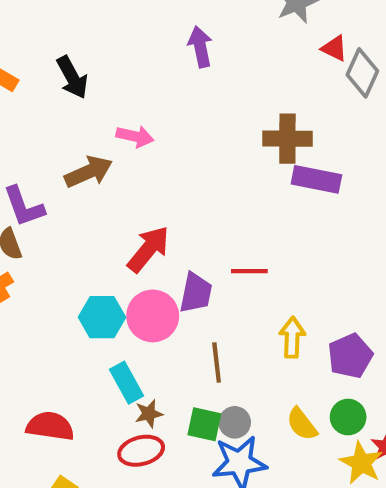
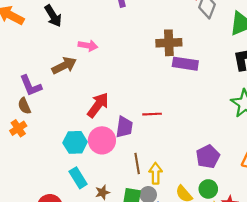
yellow arrow: (292, 337) -> (156, 173), moved
cyan rectangle: (127, 383) -> (78, 178), moved

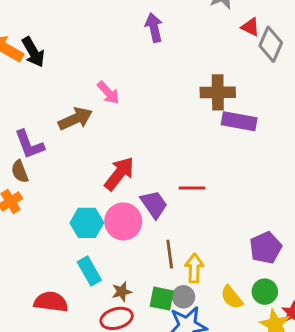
black arrow: (53, 16) -> (33, 52), moved
pink arrow: (88, 46) -> (108, 93), turned 36
purple trapezoid: (124, 127) -> (154, 204), turned -45

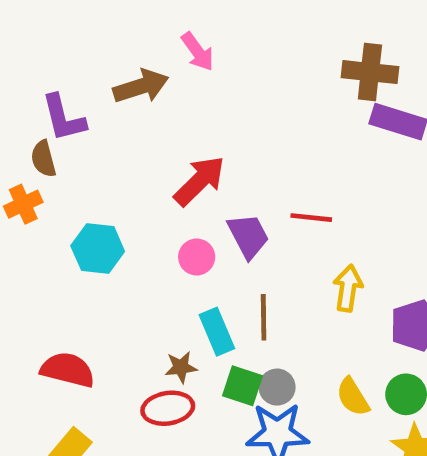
pink circle: (123, 221) -> (197, 257), size x0.6
cyan hexagon: (87, 223) -> (98, 249), moved
yellow arrow: (194, 268) -> (348, 288), moved
cyan rectangle: (89, 271) -> (217, 332), moved

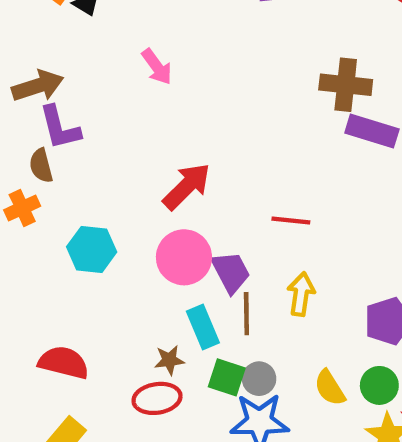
pink arrow: (198, 52) -> (157, 67), moved
brown arrow: (141, 86) -> (38, 86), moved
purple trapezoid: (248, 236) -> (231, 272), moved
pink circle: (197, 257) -> (184, 257), size x1.6
yellow arrow: (348, 288) -> (301, 294), moved

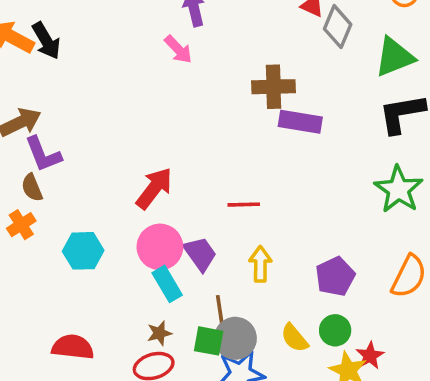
pink arrow: (157, 67) -> (178, 49), moved
brown line: (246, 314) -> (220, 313), moved
cyan rectangle: (203, 327) -> (167, 284), moved
gray circle: (259, 379) -> (235, 338), size x1.5

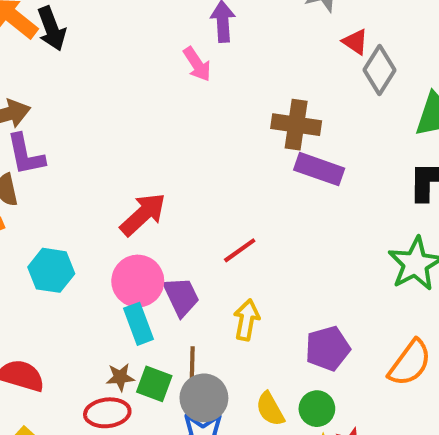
red line: (244, 205) -> (240, 250), turned -44
green square: (209, 341) -> (154, 384), moved

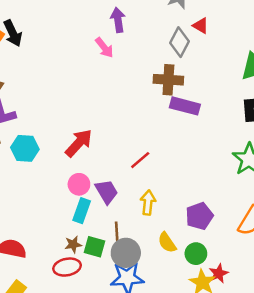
gray diamond: (380, 70) -> (179, 42), moved
cyan hexagon: (51, 270) -> (25, 148), moved
pink circle: (138, 281) -> (79, 184), size x0.7
cyan rectangle: (139, 324) -> (82, 211), turned 45
yellow semicircle: (270, 409) -> (167, 243), moved

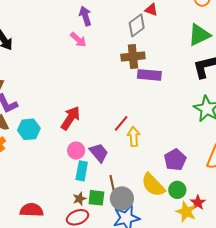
gray diamond: (179, 42) -> (137, 25), turned 35
yellow arrow: (148, 203) -> (134, 137), moved
yellow semicircle: (167, 243) -> (153, 185), size x1.5

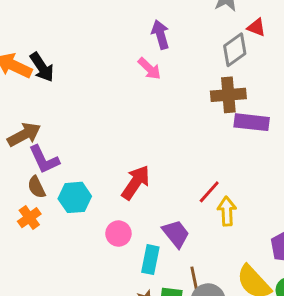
pink circle: (76, 151) -> (118, 234), moved

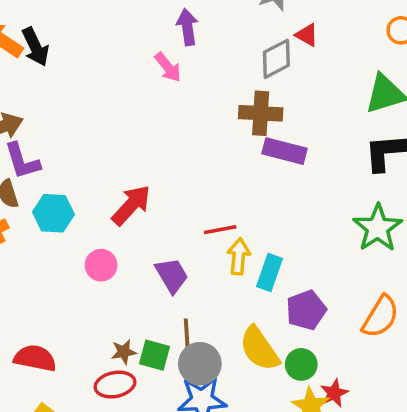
red line: (209, 192) -> (220, 230), turned 30
cyan rectangle: (150, 260) -> (269, 272), moved

